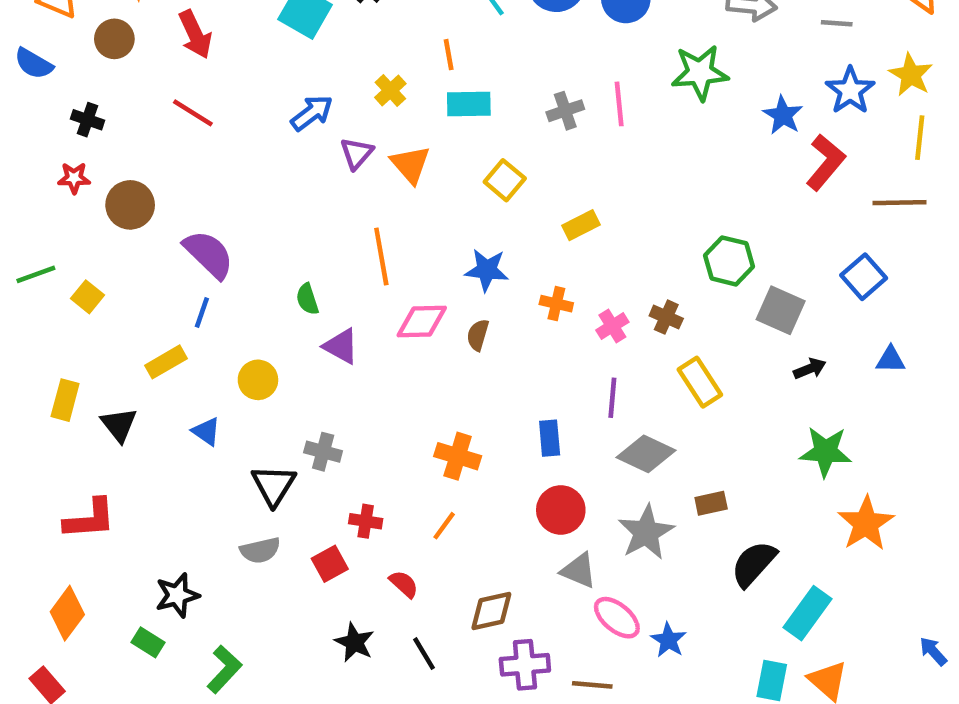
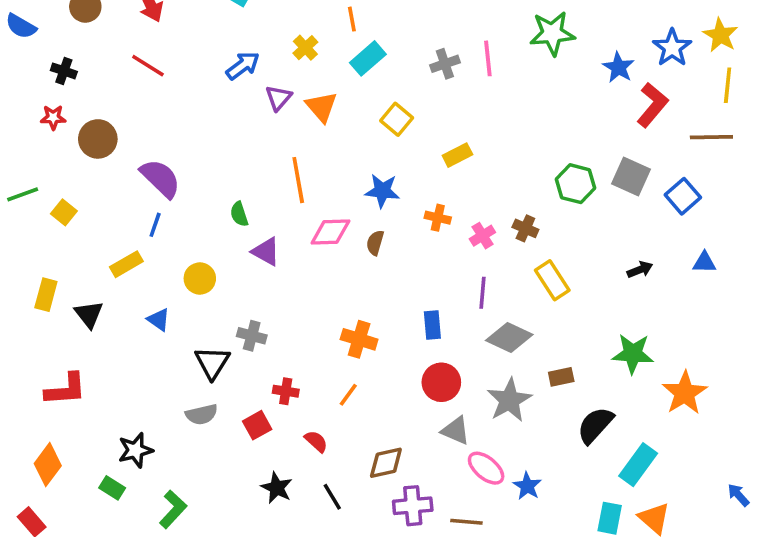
cyan rectangle: (469, 104) -> (368, 58), turned -40
gray square: (781, 310) -> (631, 177), moved
green star: (825, 452) -> (633, 354), moved

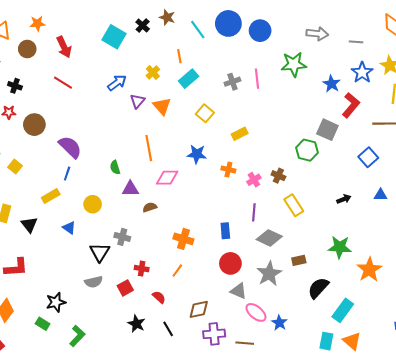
gray square: (631, 177) -> (327, 130), moved
brown semicircle: (375, 243) -> (150, 207), moved, turned 56
purple triangle: (266, 252) -> (130, 189), turned -30

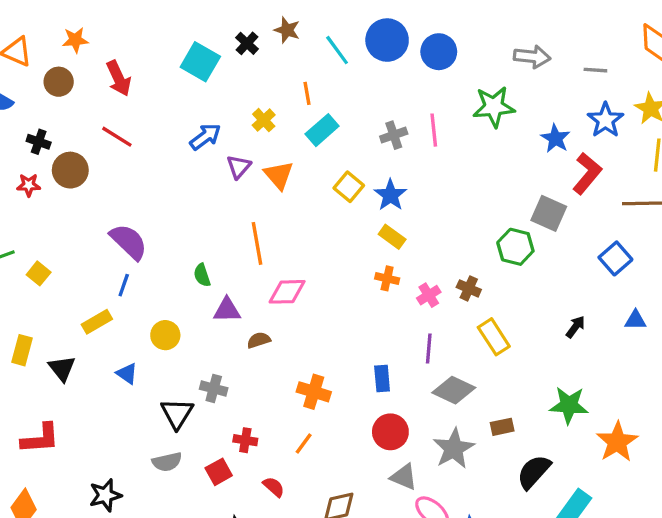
brown circle: (34, 125) -> (70, 170), moved
yellow rectangle: (240, 134) -> (392, 237), moved, turned 63
blue star: (197, 154) -> (390, 195), moved, turned 30
black arrow: (344, 199) -> (575, 327), turned -32

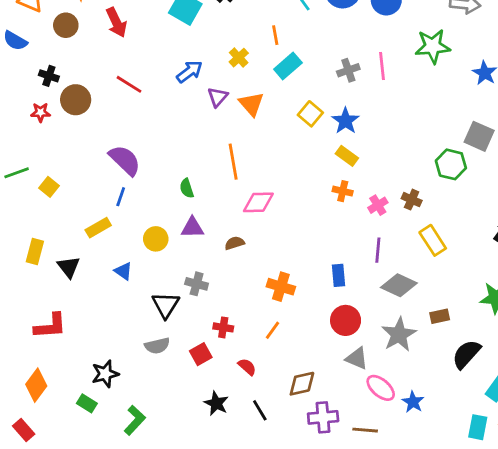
red line: (117, 137) -> (129, 84), moved
purple triangle: (227, 310) -> (192, 228), moved

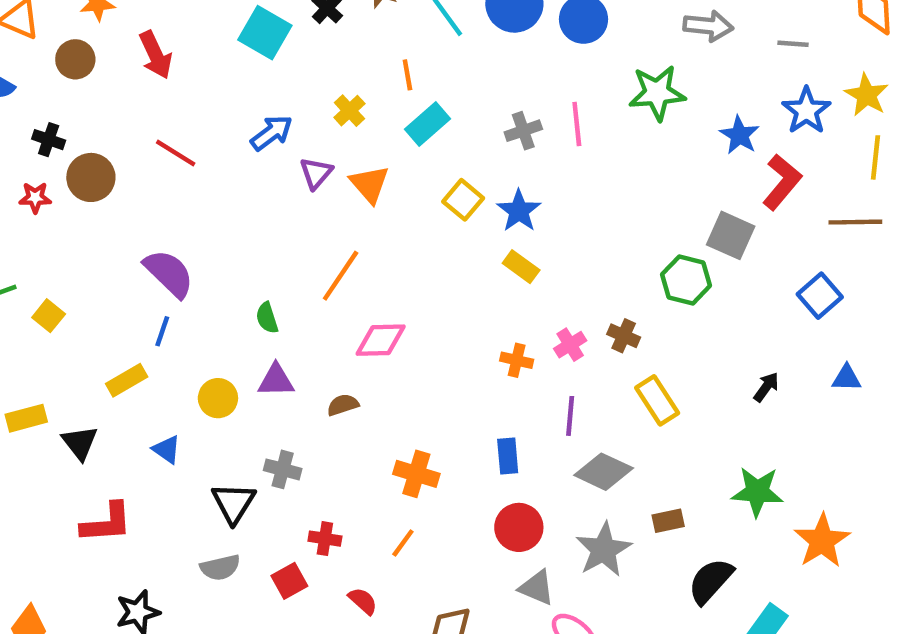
orange line: (233, 162) -> (341, 276), turned 44
orange cross: (343, 191) -> (517, 360), moved
yellow rectangle: (35, 252) -> (26, 418), turned 60
red L-shape: (50, 326) -> (107, 523), moved

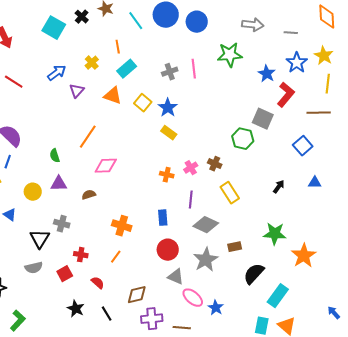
orange triangle: (370, 184) -> (113, 96), moved, turned -30

